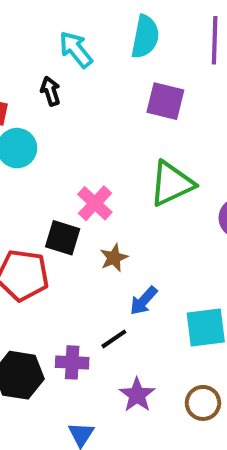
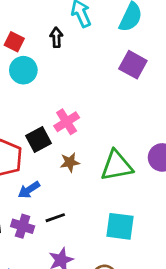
green triangle: (172, 184) -> (117, 166), moved
black square: (63, 238) -> (38, 139), turned 30
blue arrow: (144, 301) -> (29, 190), moved

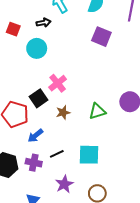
black arrow: (56, 37) -> (44, 23), turned 88
cyan circle: (23, 70) -> (37, 48), moved
green triangle: (117, 166) -> (97, 111), size x0.7
cyan square: (120, 226) -> (89, 155), moved

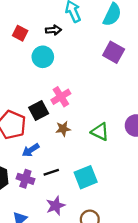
green triangle: (97, 111) -> (100, 132), turned 36
cyan square: (89, 155) -> (86, 177), turned -30

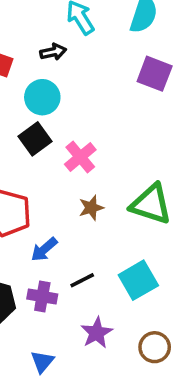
black square: (39, 111) -> (35, 139), moved
green triangle: (100, 132) -> (151, 204), size x1.4

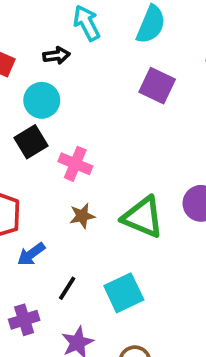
pink cross: (80, 157) -> (75, 164), turned -32
black line: (82, 280) -> (67, 288), turned -35
purple cross: (42, 296) -> (24, 320), moved, turned -32

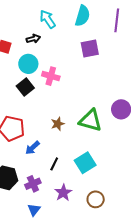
purple square: (157, 86) -> (90, 49), turned -30
pink cross: (75, 164) -> (51, 76), moved

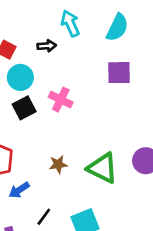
cyan circle: (28, 64) -> (20, 77), moved

